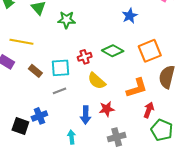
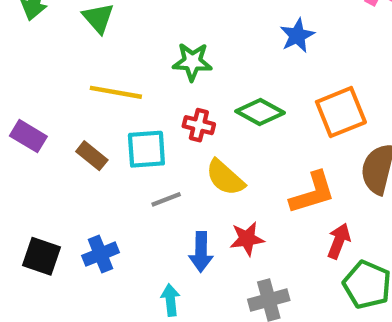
green star: (67, 20) -> (192, 62), moved
yellow line: (21, 42) -> (116, 92), moved
red cross: (85, 57) -> (199, 125), turned 32
gray line: (60, 91) -> (166, 199), moved
black square: (20, 126) -> (42, 256), moved

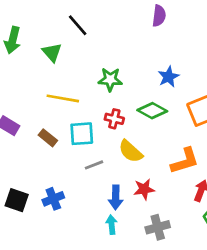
blue star: (297, 36) -> (169, 77), moved
cyan arrow: (170, 300) -> (112, 225), moved

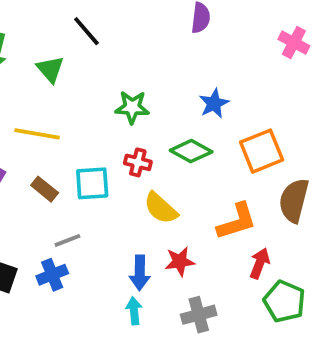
yellow line: (63, 98) -> (37, 134), moved
gray line: (94, 165) -> (67, 240), moved

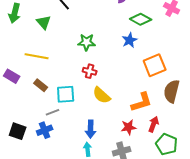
green diamond: (191, 151) -> (141, 19), moved
cyan square: (92, 183) -> (66, 94), moved
red star: (180, 261) -> (129, 127), moved

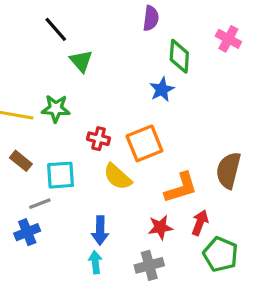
green diamond: (141, 19) -> (179, 56), turned 65
green triangle: (44, 22) -> (81, 61), moved
green star: (87, 42) -> (56, 109), moved
orange square: (155, 65) -> (144, 143), moved

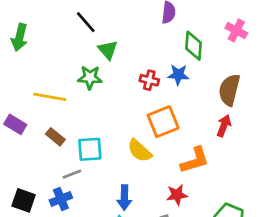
blue star: (162, 90) -> (178, 75), turned 30
green star: (56, 109) -> (90, 77), moved
red cross: (99, 139) -> (149, 80), moved
brown semicircle: (228, 170) -> (229, 90), moved
red arrow: (200, 223) -> (224, 126), moved

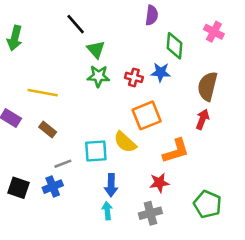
green star: (90, 77) -> (98, 76), moved
cyan square: (90, 149) -> (96, 151), moved

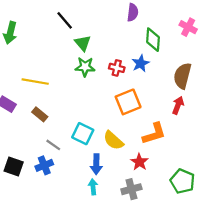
blue star: (161, 72) -> (141, 63), turned -30
yellow semicircle: (125, 142) -> (113, 140), moved
cyan square: (96, 151) -> (83, 134), turned 30
gray line: (63, 164) -> (53, 145), turned 56
red star: (159, 183) -> (139, 162), turned -30

